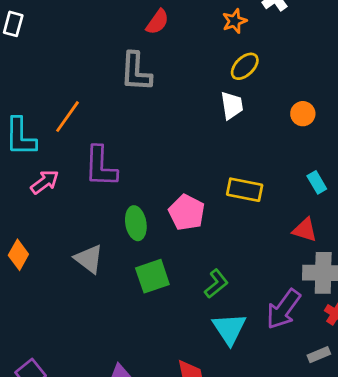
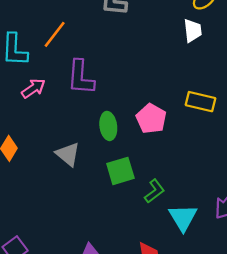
green L-shape: (216, 284) -> (154, 191), moved

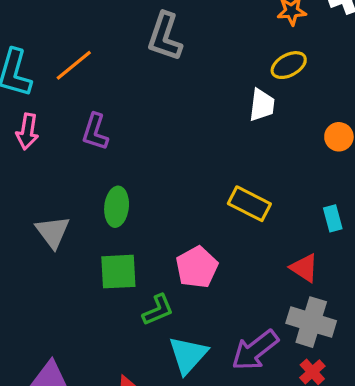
purple L-shape: (81, 77) -> (95, 132), size x0.7
pink arrow: (33, 88) -> (27, 131), turned 120
pink pentagon: (151, 119) -> (197, 267), moved

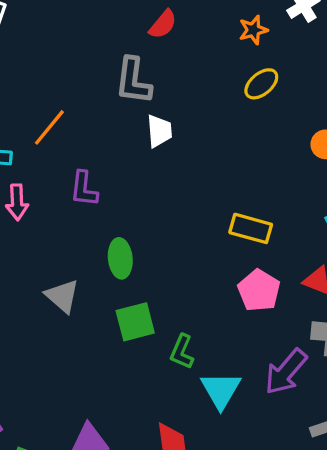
white trapezoid: (262, 105) -> (159, 131), moved
pink pentagon: (197, 267) -> (259, 291), moved
green L-shape: (158, 310) -> (182, 352), turned 148

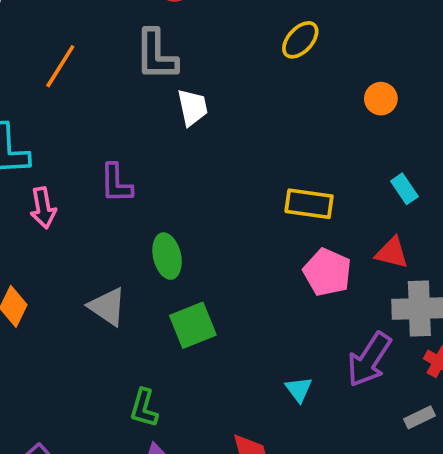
orange line: (49, 127) -> (60, 66), moved
green L-shape: (182, 352) -> (144, 408), moved
cyan triangle: (221, 390) -> (299, 389), size x0.6

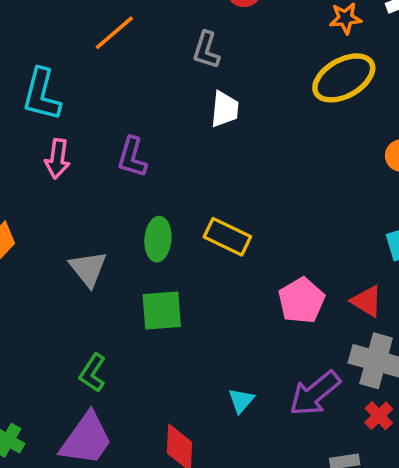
yellow ellipse: (300, 40) -> (344, 78), size x1.6
gray L-shape: (156, 55) -> (206, 50), size x0.7
yellow rectangle: (309, 204) -> (227, 237), moved

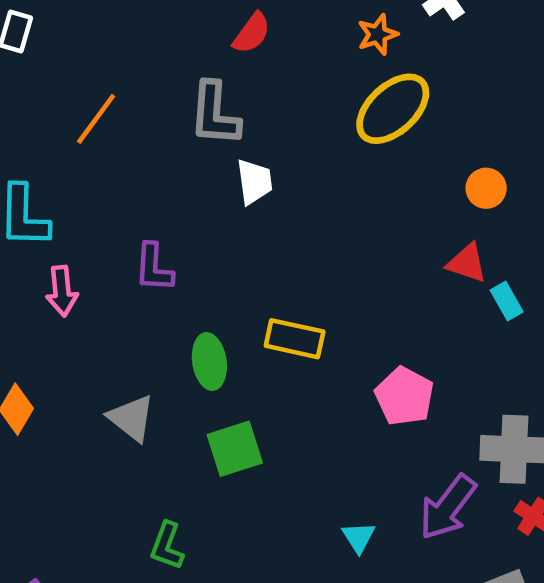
gray L-shape: (206, 50) -> (215, 114), size x1.4
red triangle: (367, 301) -> (467, 263), moved

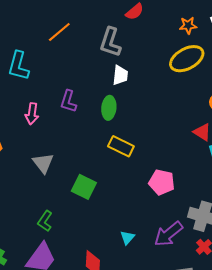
pink arrow: (62, 291) -> (32, 114), moved
green ellipse: (209, 362) -> (109, 108), moved
pink pentagon: (404, 396) -> (162, 182), turned -30
green square: (235, 449) -> (84, 187), turned 30

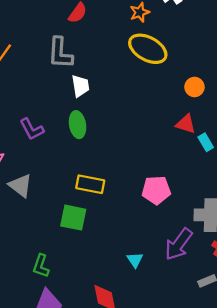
yellow ellipse: (187, 59) -> (148, 49), turned 72
purple L-shape: (68, 101) -> (32, 129), turned -30
yellow rectangle: (121, 146) -> (90, 184), moved
gray triangle: (43, 163) -> (20, 186), moved

